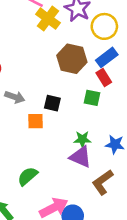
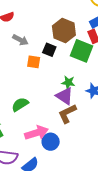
brown hexagon: (72, 59) -> (64, 30), moved
green square: (92, 98) -> (81, 51), size x1.6
brown L-shape: (103, 182) -> (67, 114), moved

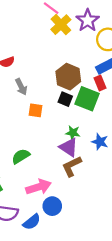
gray arrow: (20, 40) -> (21, 87), turned 35
black square: (49, 50) -> (65, 99), moved
blue circle: (51, 142) -> (52, 206), moved

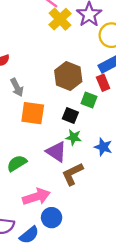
black square: (65, 99) -> (70, 115), moved
green square: (87, 99) -> (89, 100), size x0.6
orange square: (35, 110) -> (33, 113), size x1.5
purple triangle: (69, 147) -> (56, 152), moved

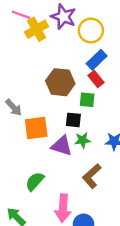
yellow cross: (60, 19) -> (36, 29), turned 30
purple triangle: (56, 152) -> (62, 146), moved
pink arrow: (36, 197) -> (63, 208), turned 128

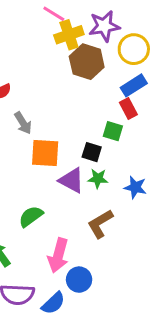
purple star: (63, 17) -> (104, 26), turned 30
brown hexagon: (60, 82) -> (87, 62), moved

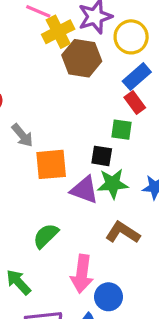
green star: (98, 179) -> (113, 184), size x1.4
brown L-shape: (100, 224) -> (123, 233), turned 72

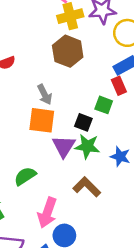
brown hexagon: (82, 58) -> (68, 51), moved
gray arrow: (22, 135) -> (45, 94), moved
purple triangle: (84, 190) -> (64, 146), turned 30

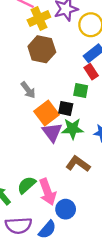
orange square: (42, 120) -> (46, 113), moved, turned -35
green semicircle: (25, 176) -> (27, 185), moved
pink arrow: (47, 213) -> (47, 192), turned -30

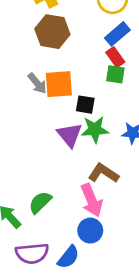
green square: (81, 90) -> (115, 74), moved
orange square: (46, 113) -> (59, 84), moved, turned 35
pink arrow: (47, 192) -> (92, 200), moved

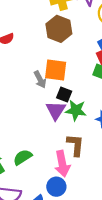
gray arrow: (37, 83) -> (40, 80), moved
black square: (85, 105) -> (64, 94), moved
brown L-shape: (103, 173) -> (75, 145), turned 50

